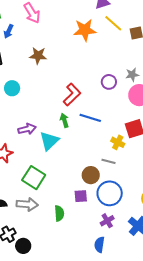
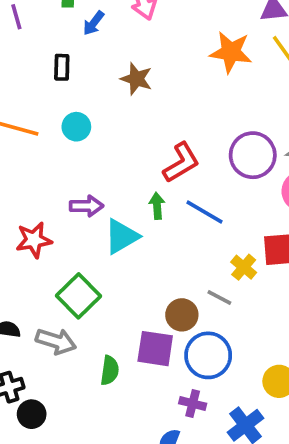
purple circle: (109, 82) -> (253, 155), size x1.6
purple square: (81, 196) -> (155, 349), size x1.5
purple cross: (107, 221) -> (193, 404), turned 32

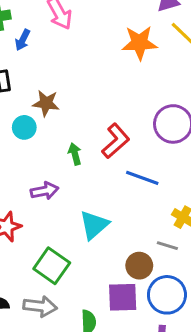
brown star: (136, 79) -> (46, 103), moved
green arrow: (157, 206) -> (75, 154), moved
cyan triangle: (121, 236) -> (94, 225), moved

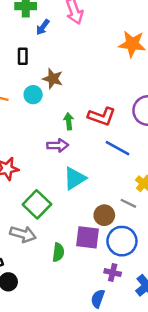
red L-shape: (116, 141) -> (102, 116), turned 52
purple arrow: (45, 191) -> (58, 145), moved

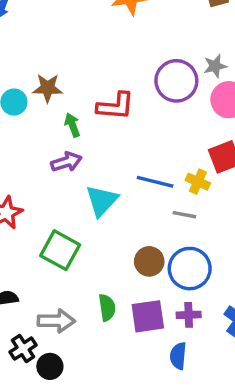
brown star: (53, 79) -> (48, 88), moved
blue line: (117, 148) -> (155, 182), moved
brown circle: (104, 215) -> (149, 261), moved
gray arrow: (23, 234) -> (56, 321), moved
purple square: (87, 237) -> (148, 316), moved

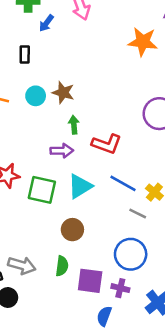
red L-shape: (115, 106) -> (107, 144), moved
green square: (60, 250) -> (42, 190), moved, turned -32
brown circle: (149, 261) -> (72, 230), moved

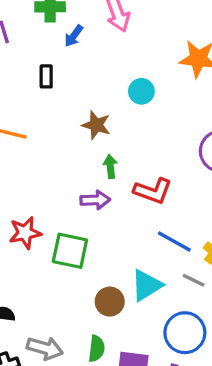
cyan circle: (36, 96) -> (141, 91), moved
cyan triangle: (80, 186) -> (146, 285), moved

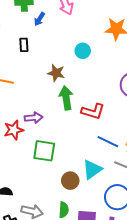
green arrow: (110, 166) -> (66, 98), size x1.6
purple arrow: (95, 200) -> (34, 118), moved
red star: (25, 233) -> (14, 130), moved

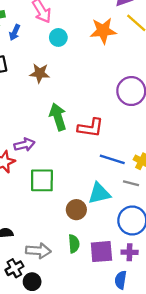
cyan circle: (83, 51) -> (58, 37), moved
brown star: (56, 73) -> (40, 73), moved
cyan triangle: (92, 169) -> (99, 193), turned 30

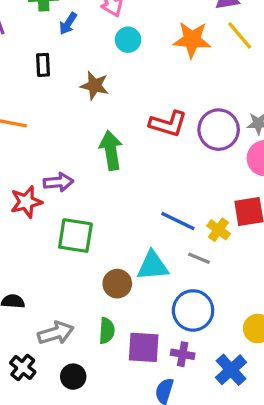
red L-shape: (90, 128) -> (168, 124), moved
gray arrow: (38, 251) -> (56, 333), turned -30
black cross: (14, 268) -> (23, 367), moved, turned -30
black circle: (32, 282) -> (73, 377), moved

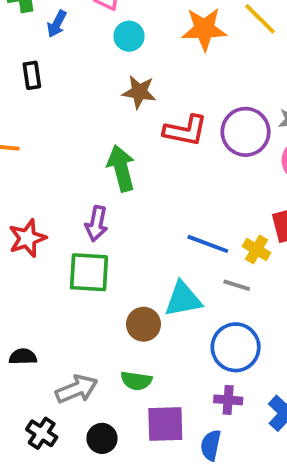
brown star: (94, 86) -> (139, 92), moved
purple arrow: (58, 182) -> (96, 224), moved, turned 112
green semicircle: (107, 331) -> (136, 381), turned 100
purple square: (144, 347) -> (165, 424), moved

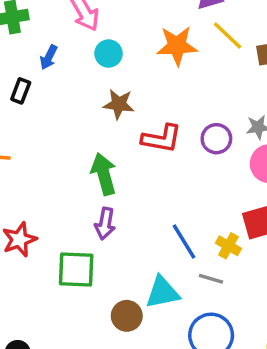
blue arrow: (57, 24) -> (49, 57), moved
black rectangle: (32, 75) -> (21, 91), turned 30
purple circle: (246, 132) -> (216, 139), size x0.7
purple arrow: (96, 224) -> (105, 223), moved
blue line: (208, 244) -> (184, 242), turned 39

